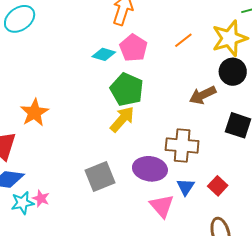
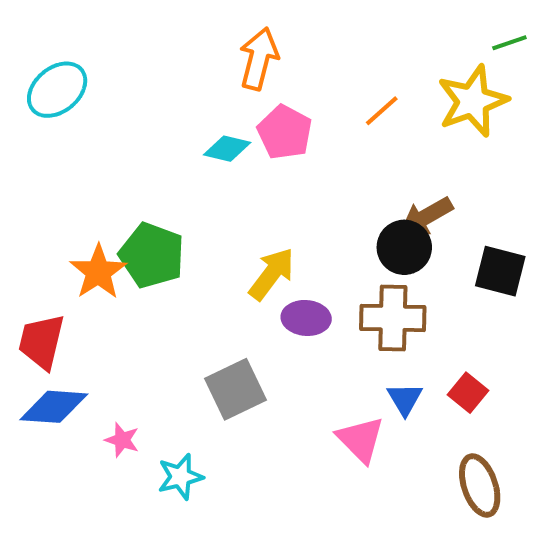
black circle: (233, 72) -> (404, 247), moved
green pentagon: (127, 89) -> (152, 255), moved
purple ellipse: (150, 169) -> (306, 318), moved, size x0.7
cyan star: (23, 203) -> (180, 477), moved

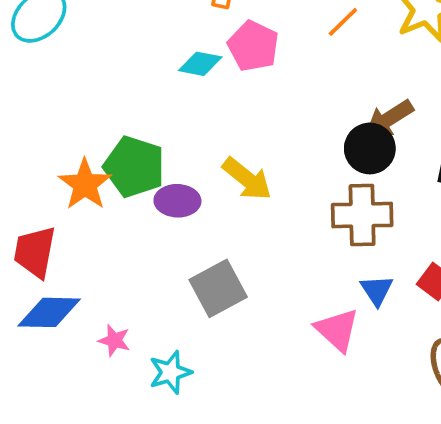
yellow arrow: (272, 274) -> (247, 179), turned 94
purple ellipse: (306, 318) -> (177, 201), moved

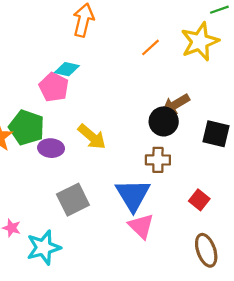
pink pentagon: (253, 46) -> (54, 87), moved
brown cross: (362, 215) -> (158, 160), size x0.7
blue triangle: (377, 290) -> (133, 195), moved, size x1.8
cyan star: (170, 372) -> (44, 247), size x1.4

